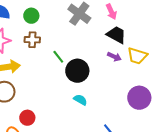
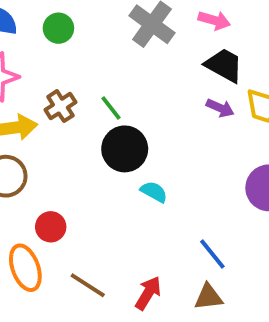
pink arrow: (111, 12) -> (214, 20), turned -49
brown cross: (32, 40) -> (60, 106), moved, turned -35
black circle: (77, 71) -> (125, 149), moved

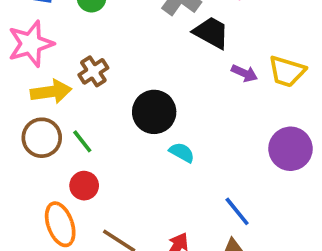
black trapezoid: (224, 65) -> (211, 33), moved
green line: (111, 108) -> (82, 141), moved

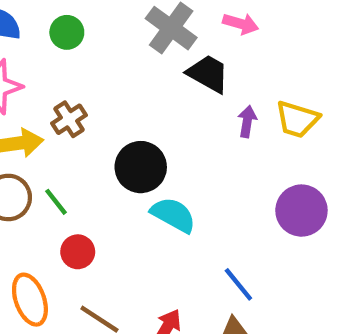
purple arrow: (244, 73) -> (247, 121), turned -105
cyan semicircle: (182, 152) -> (173, 215), size x1.5
red circle: (84, 186) -> (78, 252), moved

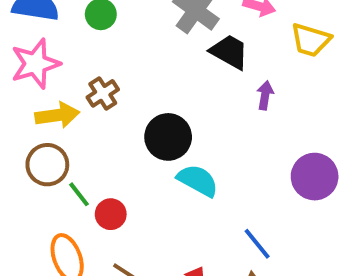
yellow trapezoid: (297, 119) -> (311, 40), moved
green line: (56, 202) -> (79, 194), moved

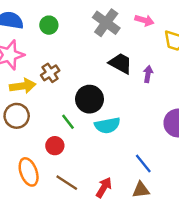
black trapezoid: (229, 52) -> (121, 63), moved
cyan semicircle: (198, 180) -> (107, 125), turned 140
green line: (79, 194) -> (68, 122), moved

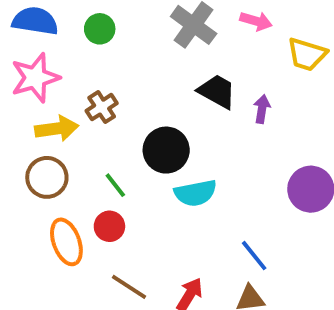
green line: (68, 122) -> (115, 185), moved
orange ellipse: (29, 172) -> (66, 242), moved

